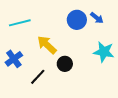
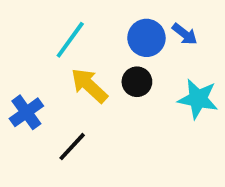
cyan line: (20, 23) -> (70, 40), moved, turned -40
black circle: (65, 64) -> (137, 82), moved

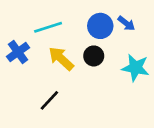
cyan line: (70, 40) -> (48, 27), turned 36
blue cross: (26, 112) -> (18, 52), moved

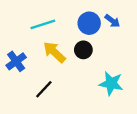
blue cross: (18, 52) -> (16, 61), moved
cyan star: (136, 68) -> (111, 83), moved

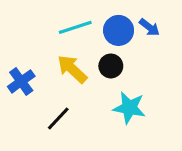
cyan line: (43, 24) -> (75, 27), moved
cyan star: (111, 83) -> (129, 108), moved

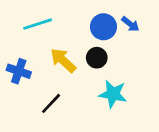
cyan line: (75, 27) -> (38, 24), moved
blue cross: (21, 81) -> (19, 71), turned -35

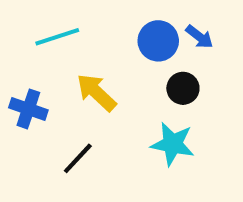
black circle: (97, 58) -> (183, 88), moved

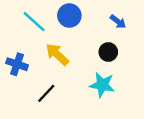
cyan line: (57, 37) -> (34, 22), turned 60
blue circle: (158, 41) -> (69, 16), moved

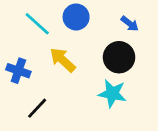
black circle: (108, 52) -> (119, 57), size x1.5
black line: (46, 93) -> (37, 108), moved

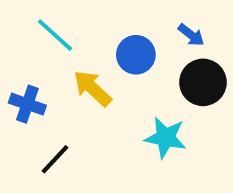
blue circle: (76, 17) -> (136, 55), moved
black circle: (119, 57) -> (203, 82), moved

